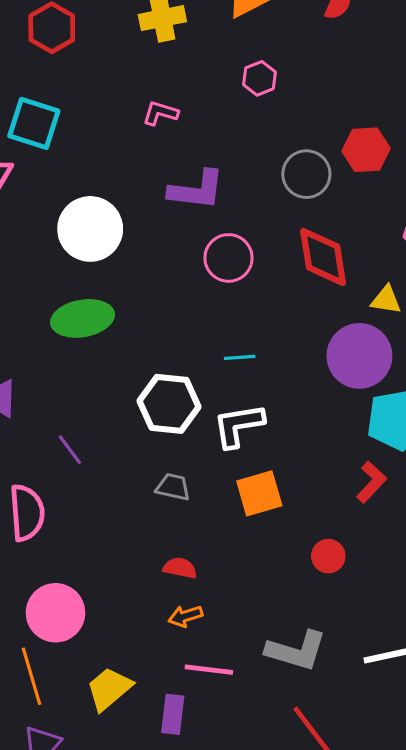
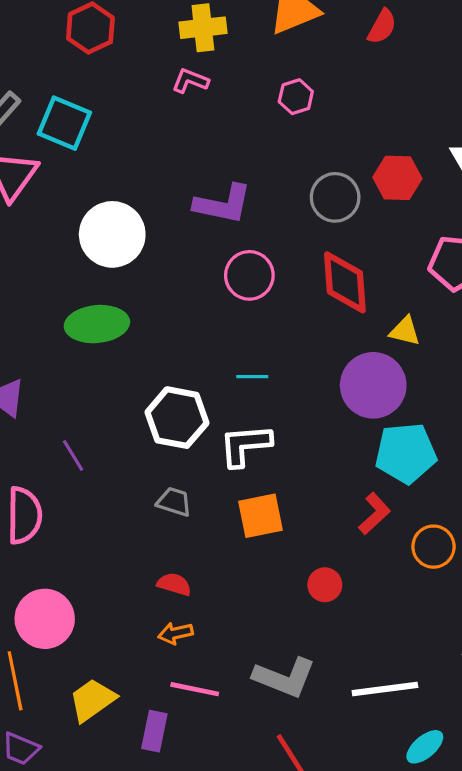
pink L-shape: (160, 113) -> (190, 81), moved

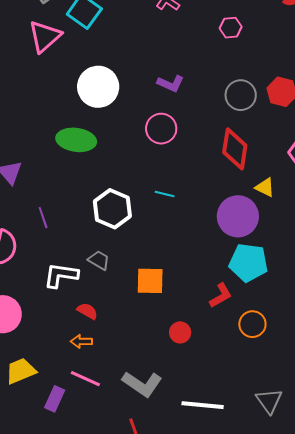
purple L-shape: (223, 204) -> (171, 84), size x0.7
pink circle: (249, 275) -> (161, 129), moved
white L-shape: (245, 445) -> (61, 275), moved

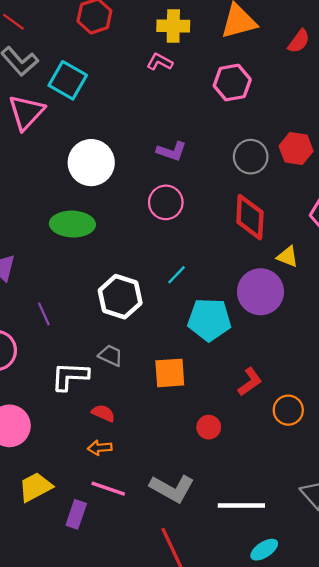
pink hexagon: (231, 28) -> (232, 83), size x1.5
cyan line: (165, 194) -> (177, 275), turned -54
cyan pentagon: (248, 263) -> (209, 320), moved

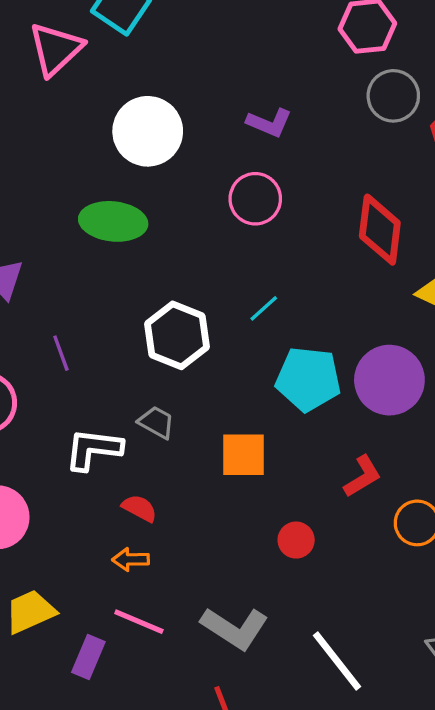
gray circle: (251, 157) -> (393, 96), moved
purple circle: (260, 292) -> (389, 380), moved
white line: (241, 506) -> (337, 661), turned 48

